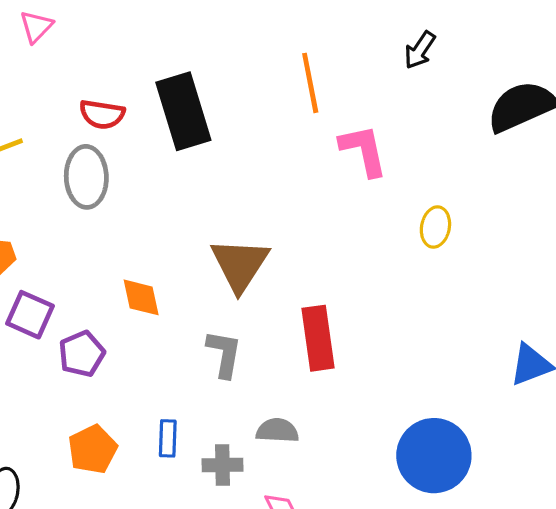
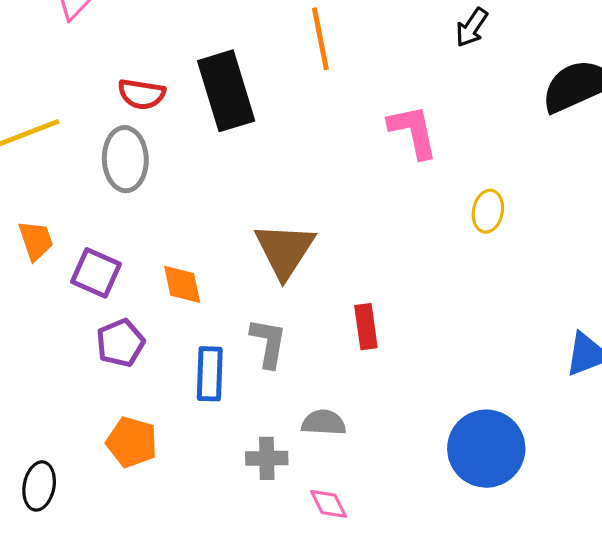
orange line: (310, 83) -> (320, 39), moved
purple square: (30, 315) -> (96, 273), moved
red rectangle: (318, 338) -> (366, 327), size x0.7
blue rectangle: (168, 438) -> (210, 374), moved, size x1.4
orange pentagon: (93, 449) -> (132, 442), turned -30

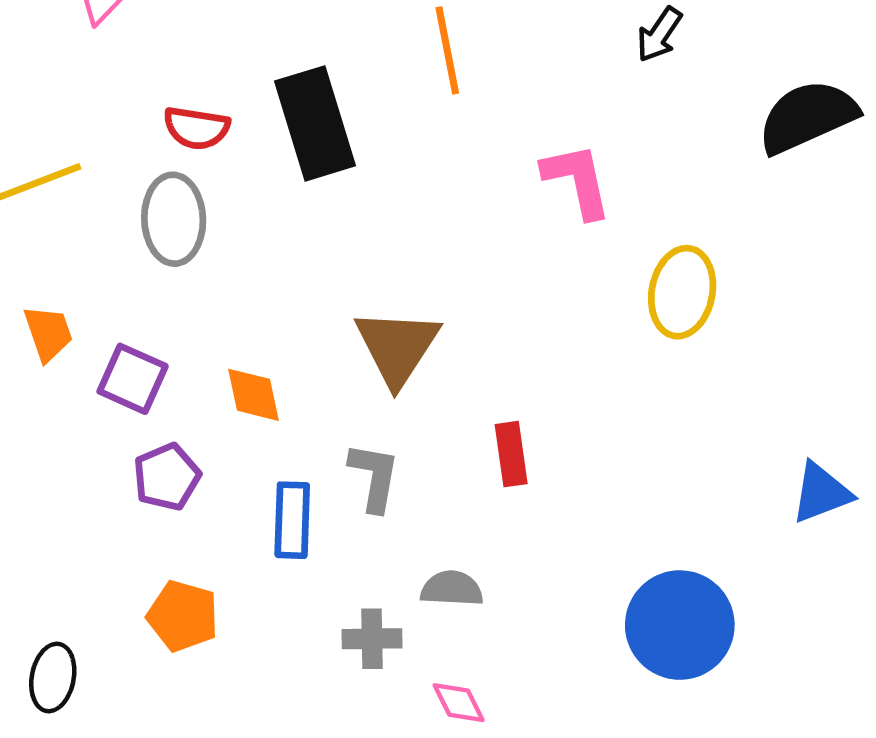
yellow ellipse: (488, 211) -> (682, 292), size x1.5

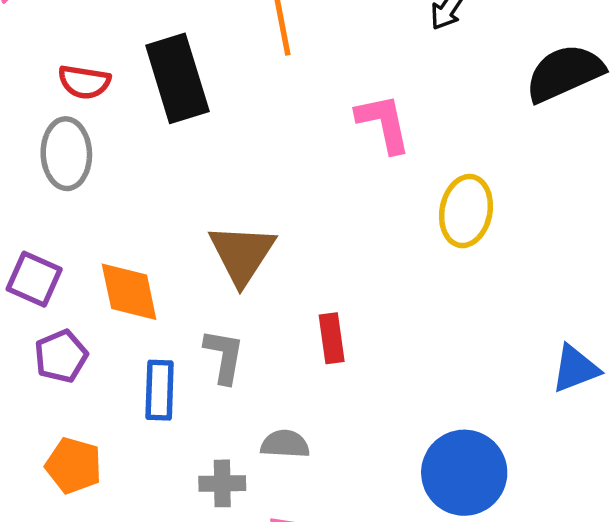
orange diamond: (253, 395) -> (129, 292), size x1.4

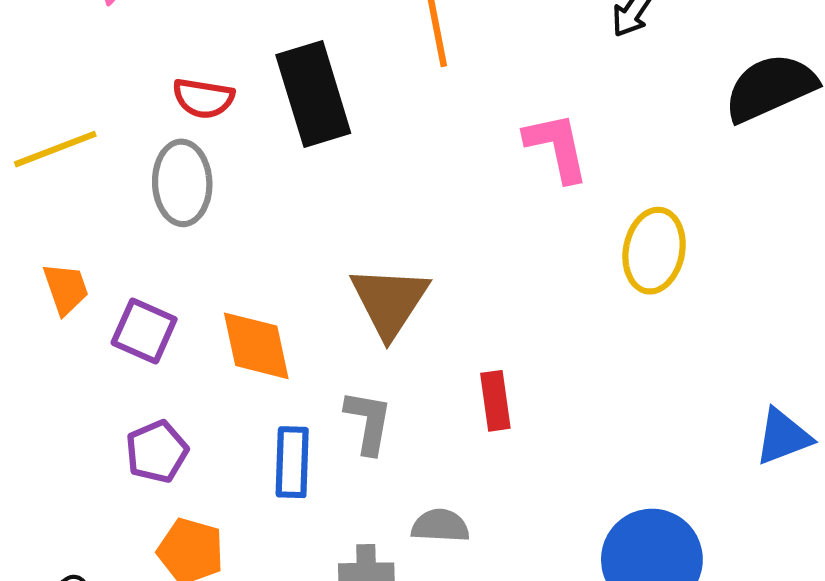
purple pentagon: (61, 356) -> (157, 452), moved

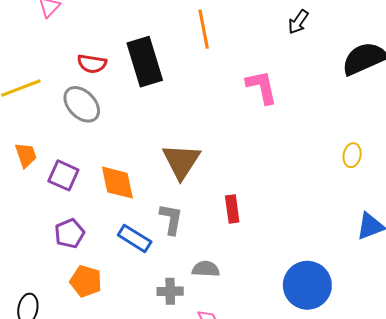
gray ellipse: (182, 183) -> (82, 104), turned -42
yellow ellipse: (654, 251) -> (352, 155), moved, size x0.6
blue rectangle: (292, 462) -> (135, 238), turned -60

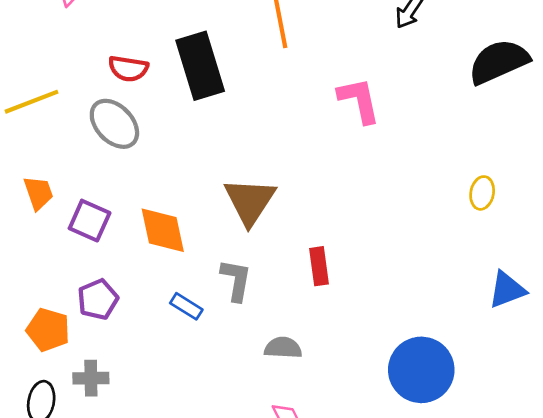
blue rectangle: (135, 238) -> (186, 306), size x0.7
orange pentagon: (86, 281) -> (48, 330), moved
gray cross: (170, 291) -> (91, 378), moved

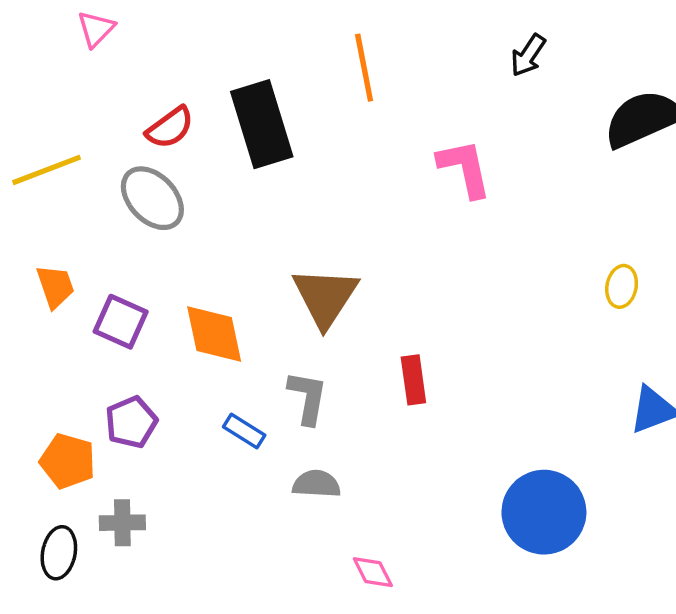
red semicircle: (128, 69) -> (170, 128), turned -45
gray semicircle: (283, 348) -> (316, 484), moved

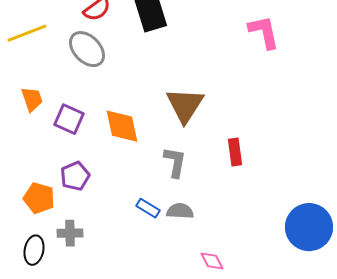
blue rectangle: (244, 431) -> (148, 208), moved

